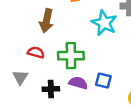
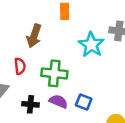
red semicircle: (36, 52) -> (20, 66), turned 63

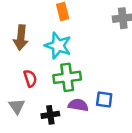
brown arrow: (34, 36) -> (21, 38), moved
cyan star: (91, 45) -> (58, 46), moved

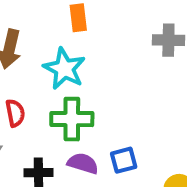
blue square: (104, 99) -> (124, 160), turned -30

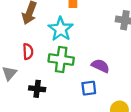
purple semicircle: (83, 163) -> (100, 66), moved

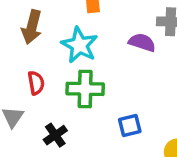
purple semicircle: (100, 66) -> (142, 42), moved
black cross: (37, 89) -> (55, 135), turned -35

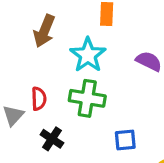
red semicircle: (36, 83) -> (39, 99), moved
black cross: (55, 135) -> (52, 139), turned -30

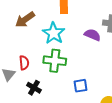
brown arrow: (44, 31) -> (25, 20), turned 36

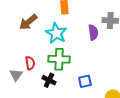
purple semicircle: (92, 35) -> (93, 32), turned 63
black cross: (34, 88) -> (49, 80), moved

